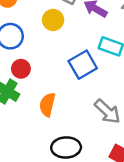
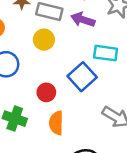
red circle: (21, 69) -> (46, 92), moved

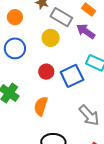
red circle: (46, 92) -> (46, 72), moved

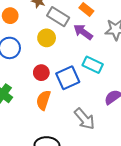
orange semicircle: (41, 106) -> (43, 100), moved

